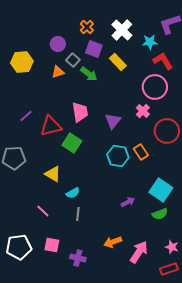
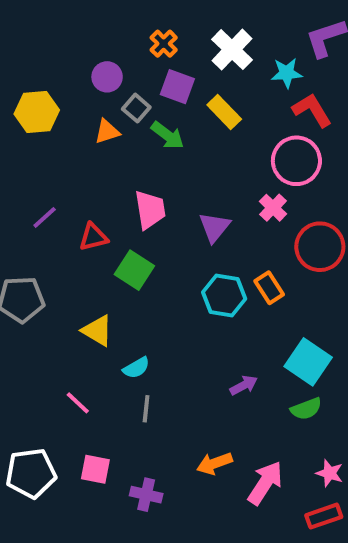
red triangle: (51, 126) -> (93, 237), size x0.7

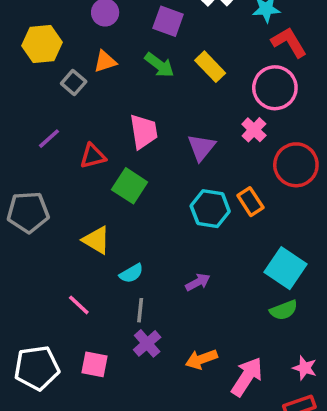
gray square: (136, 108) -> (74, 83), moved
yellow rectangle: (224, 112) -> (210, 67), moved
purple arrow: (244, 385) -> (198, 282), moved
purple cross: (146, 495) -> (147, 343), moved, turned 36

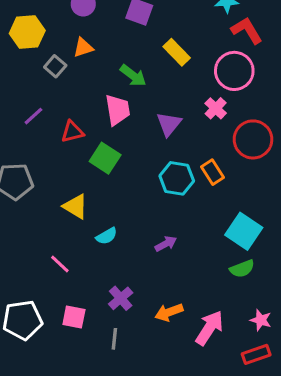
green arrow: (159, 65) -> (133, 76), moved
gray line: (140, 310) -> (114, 339), moved

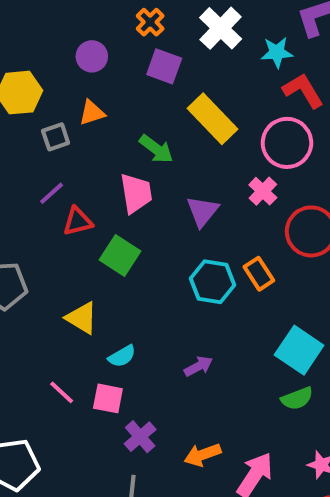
yellow rectangle: (177, 52) -> (213, 119), size x1.4
gray square: (55, 66) -> (56, 137), turned 30
purple line: (33, 116) -> (52, 193), moved
pink square: (74, 317) -> (108, 398), moved

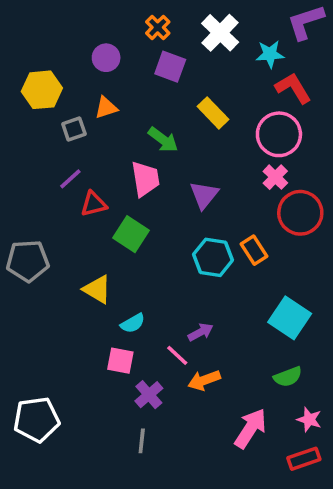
yellow rectangle: (213, 119) -> (213, 113), size x0.7
pink cross: (263, 191) -> (275, 177), moved
pink line: (62, 392) -> (177, 355), moved
green semicircle: (297, 398) -> (288, 377), moved
orange arrow: (202, 455) -> (204, 380), moved

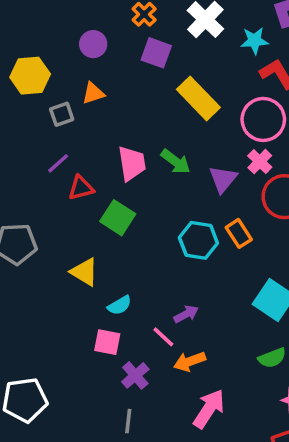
yellow rectangle: (213, 113) -> (198, 98), size x1.4
green arrow: (163, 140) -> (176, 162), moved
purple triangle: (204, 195) -> (223, 179), moved
pink arrow: (250, 428) -> (209, 409), moved

